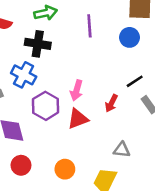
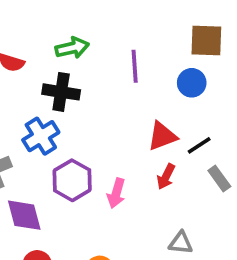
blue cross: (24, 75) -> (41, 136), turned 30
pink arrow: (77, 90) -> (116, 193), moved
red triangle: (78, 119) -> (162, 136), moved

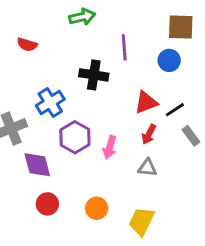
green arrow: (72, 48) -> (82, 17), moved
black cross: (61, 92) -> (94, 75), moved
gray triangle: (181, 243) -> (147, 168), moved

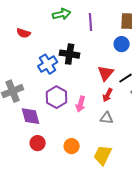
purple line: (124, 47) -> (91, 22), moved
blue cross: (50, 102) -> (48, 64), moved
red triangle: (146, 102) -> (106, 73), turned -30

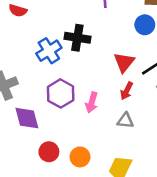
red circle: (38, 143) -> (49, 152), moved

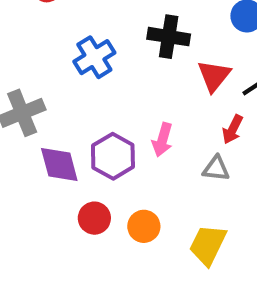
black cross: (77, 38) -> (169, 37), moved
red arrow: (127, 91) -> (233, 129), moved
purple hexagon: (61, 93) -> (113, 156), moved

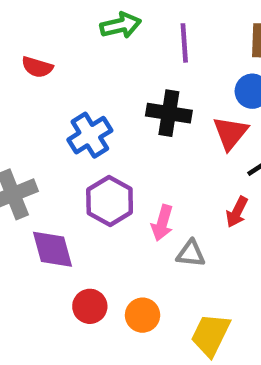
red triangle: (214, 76) -> (230, 133), moved
purple hexagon: (113, 156) -> (110, 201), moved
gray triangle: (216, 169) -> (191, 254), moved

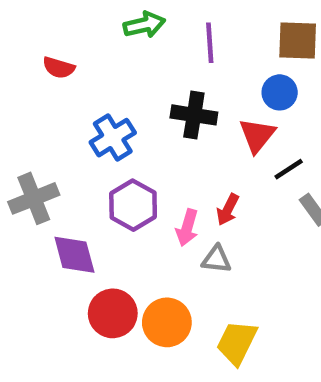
red arrow: (237, 212) -> (228, 210), moved
red circle: (90, 306) -> (113, 313), size x1.4
orange circle: (143, 315) -> (167, 322), size x1.4

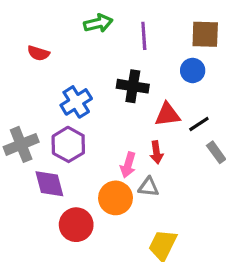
red triangle: (257, 135) -> (167, 115), moved, turned 44
purple hexagon: (133, 205) -> (68, 144), moved
red arrow: (228, 210) -> (156, 152), turned -35
orange circle: (167, 322) -> (116, 198), moved

